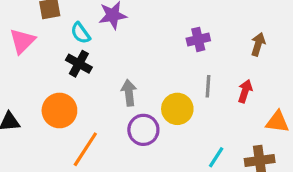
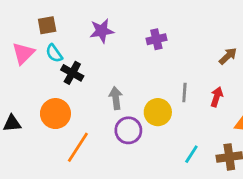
cyan semicircle: (80, 33) -> (54, 53), moved
purple cross: (198, 39) -> (156, 39), moved
brown arrow: (258, 44) -> (228, 56), turned 30

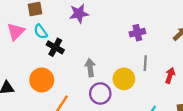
purple cross: (156, 39) -> (137, 33), moved
red arrow: (217, 97) -> (170, 75), moved

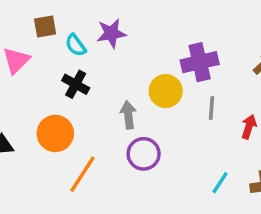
cyan semicircle: (41, 32) -> (76, 45), moved
purple cross: (137, 33) -> (200, 62), size x1.5
yellow circle: (124, 79) -> (166, 91), moved

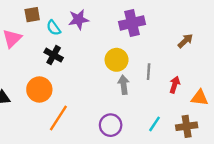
purple cross: (200, 62) -> (132, 23), moved
gray arrow: (128, 115) -> (124, 85), moved
purple circle: (144, 154) -> (111, 125), moved

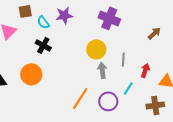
purple cross: (132, 23) -> (109, 18), turned 35
orange line: (58, 118) -> (80, 98), moved
cyan line: (155, 124) -> (128, 88), moved
purple circle: (111, 125) -> (108, 101), moved

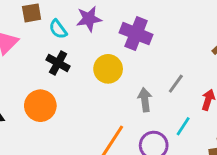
purple cross: (109, 18) -> (136, 34), moved
yellow circle: (96, 49) -> (108, 69), moved
gray line: (123, 59) -> (176, 84), turned 32

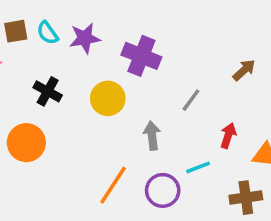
cyan semicircle: (58, 29) -> (48, 33), moved
gray line: (176, 84) -> (191, 100), moved
cyan line: (183, 126) -> (198, 167), turned 36

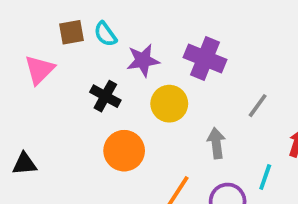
purple star: (85, 38) -> (143, 60), moved
orange circle: (26, 143) -> (124, 151), moved
cyan line: (198, 167) -> (265, 177), turned -50

